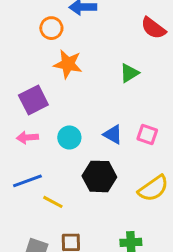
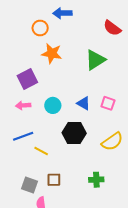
green triangle: (129, 73) -> (95, 60), size x1.5

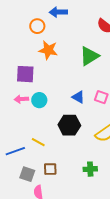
purple square: (27, 79) -> (25, 74), turned 30
cyan circle: (53, 105) -> (39, 100), moved
blue line: (23, 136) -> (15, 151), moved

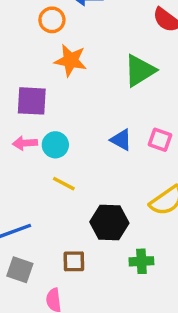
black hexagon: (69, 125) -> (109, 222), moved
yellow line: (38, 142) -> (64, 184), moved
gray square: (27, 174) -> (20, 270), moved

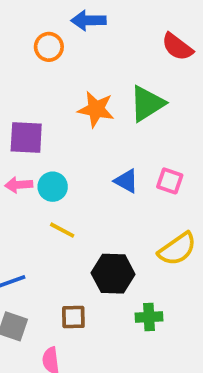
orange star: (71, 60) -> (96, 109), moved

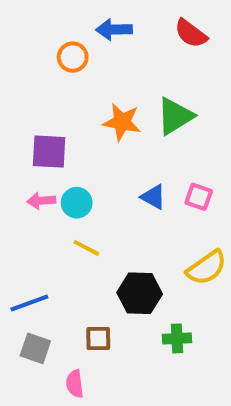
red semicircle: (177, 47) -> (191, 33), moved

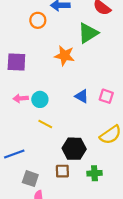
green triangle: (175, 116) -> (88, 33), moved
purple square: (49, 152) -> (16, 62), moved
brown square: (98, 338) -> (62, 171), moved
gray square: (35, 348) -> (30, 179), moved

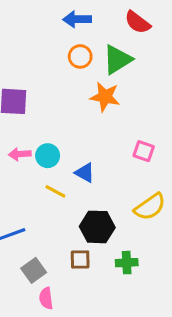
orange circle: (38, 20) -> (80, 56), moved
orange star: (65, 56) -> (105, 97), moved
blue triangle: (82, 96) -> (85, 173), moved
gray square: (30, 179) -> (34, 270), turned 35

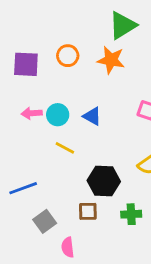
orange circle: (80, 56) -> (68, 56), moved
blue triangle: (85, 173) -> (92, 116), moved
pink semicircle: (46, 298) -> (68, 247), moved

